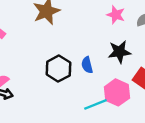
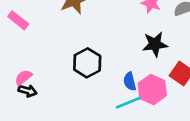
blue semicircle: (87, 65) -> (130, 81), moved

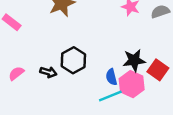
black star: (155, 44) -> (134, 60), moved
black arrow: (27, 91) -> (48, 72), moved

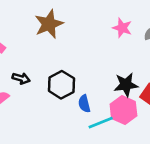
black arrow: (48, 72) -> (21, 78), moved
blue semicircle: (111, 77) -> (84, 104), moved

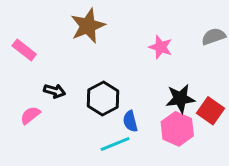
pink star: (122, 28) -> (161, 47), moved
cyan line: (101, 123) -> (115, 144), moved

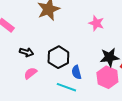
pink semicircle: (30, 115) -> (30, 73), moved
cyan line: (115, 144) -> (66, 87), turned 42

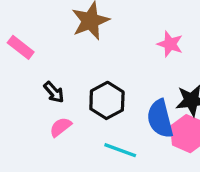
black arrow: (26, 52) -> (54, 92), turned 32
blue semicircle: (76, 72) -> (160, 119), moved, size x1.6

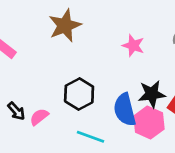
black arrow: (54, 92) -> (16, 111), moved

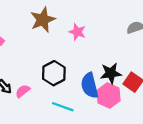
pink star: (133, 46) -> (77, 32), moved

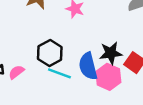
cyan line: (63, 107) -> (59, 73), moved

